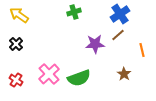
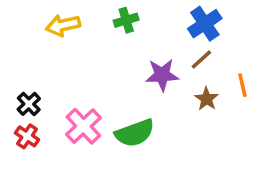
yellow arrow: (19, 15) -> (63, 25), moved, turned -48
black cross: (16, 44) -> (29, 104), moved
brown star: (124, 74) -> (207, 99), moved

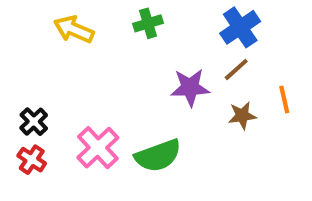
yellow arrow: (63, 25) -> (74, 29), turned 36
brown star: (207, 99) -> (242, 116), turned 30

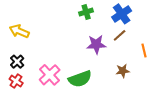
green cross: (148, 23) -> (86, 12), moved
yellow arrow: (74, 29) -> (19, 31), moved
brown star: (242, 116) -> (123, 71), moved

